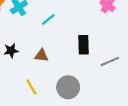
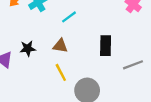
brown triangle: (41, 55) -> (60, 46), moved
yellow line: (31, 87) -> (61, 72), moved

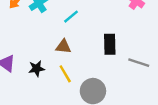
black star: (28, 48) -> (36, 69), moved
gray line: (133, 65) -> (139, 63), turned 42

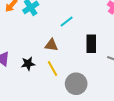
cyan line: (71, 17) -> (67, 21), moved

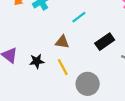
black rectangle: (91, 44) -> (105, 42), turned 54

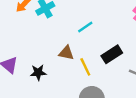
yellow line: (63, 67) -> (85, 67), moved

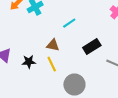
yellow line: (85, 67) -> (52, 64), moved

